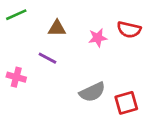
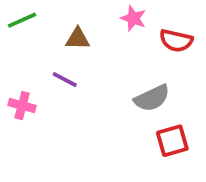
pink star: (98, 38) -> (133, 18), moved, turned 30
gray semicircle: (92, 92) -> (152, 98), moved

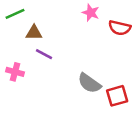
brown triangle: (78, 39) -> (34, 33), moved
gray semicircle: (152, 98) -> (89, 83), moved, turned 60

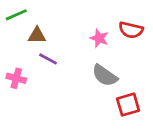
pink star: (91, 13) -> (99, 38), moved
gray semicircle: (89, 83) -> (105, 76), moved

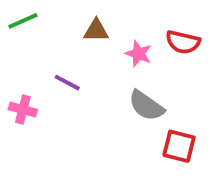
brown triangle: (37, 35) -> (96, 31), moved
red square: (128, 105) -> (179, 146), turned 30

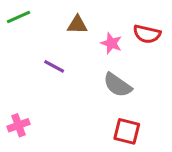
pink cross: (23, 110) -> (19, 125), moved, turned -35
red square: (179, 146) -> (127, 131), moved

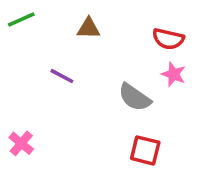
pink star: (111, 43) -> (174, 74), moved
pink cross: (19, 125) -> (21, 143), turned -30

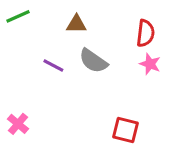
red semicircle: (168, 39) -> (145, 33), turned -96
gray semicircle: (135, 97) -> (93, 61), moved

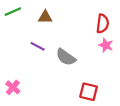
brown triangle: (76, 24) -> (45, 17), moved
gray semicircle: (93, 61) -> (66, 57), moved

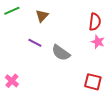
brown triangle: (45, 17) -> (42, 16), turned -48
red square: (89, 92) -> (93, 82), moved

